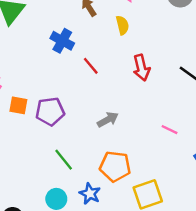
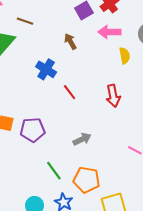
yellow semicircle: (122, 25) -> (125, 56), moved
green line: (64, 160) -> (54, 171), moved

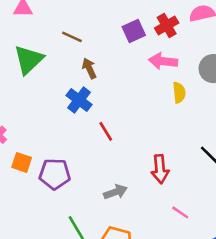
brown line: (25, 21) -> (72, 37), moved
brown arrow: (70, 41) -> (89, 68), moved
red arrow: (113, 96) -> (160, 169), moved

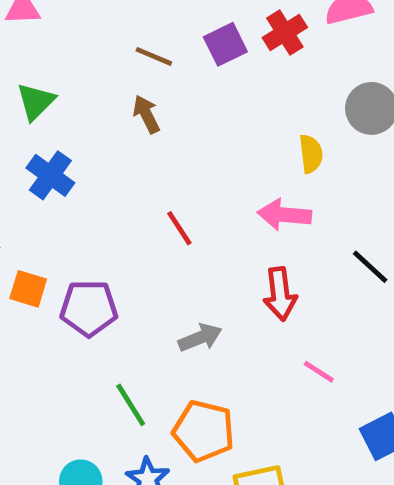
brown line: (72, 37) -> (154, 56), moved
green triangle: (29, 60) -> (36, 102), size x0.7
pink arrow: (163, 61) -> (284, 215), moved
blue cross: (79, 100) -> (50, 175), moved

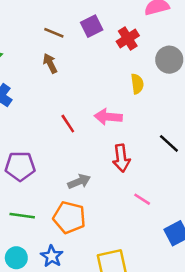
red cross: (285, 33) -> (128, 39), moved
pink arrow: (284, 215) -> (108, 117), moved
green line: (131, 405) -> (22, 216), moved, turned -50
orange pentagon: (204, 431) -> (69, 217), moved

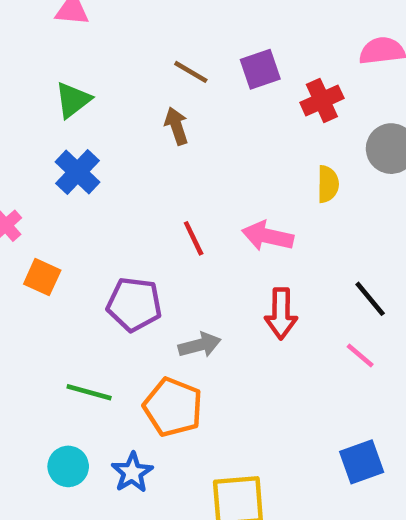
purple pentagon: (20, 166) -> (134, 304), moved
pink line: (142, 199) -> (360, 356), moved

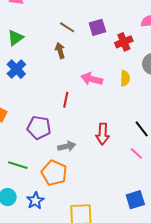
pink arrow: (268, 236) -> (92, 79), moved
red line: (194, 238) -> (66, 100), turned 35

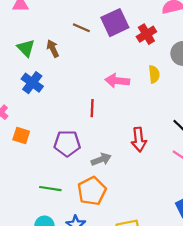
purple square: (97, 27) -> (115, 23), size x1.4
green triangle: (15, 38) -> (26, 48), turned -30
brown arrow: (60, 51) -> (53, 49), moved
orange pentagon: (54, 173) -> (92, 191), turned 30

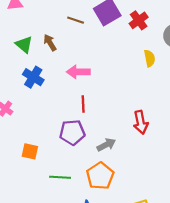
pink arrow: (117, 81) -> (78, 72), moved
red line: (92, 108) -> (83, 104), moved
orange square: (21, 136) -> (30, 151), moved

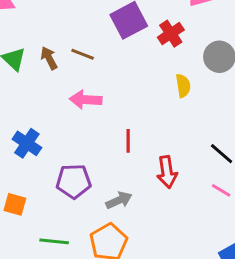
brown line: (76, 20) -> (83, 54), moved
blue cross: (33, 77) -> (27, 143), moved
red line: (83, 104) -> (128, 141), moved

